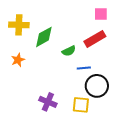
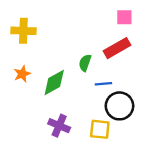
green diamond: (44, 37) -> (54, 83), moved
green semicircle: (69, 51) -> (85, 63), turned 136

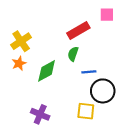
yellow cross: (23, 31) -> (21, 41), moved, turned -36
red rectangle: (117, 48) -> (78, 31), moved
purple cross: (59, 126) -> (40, 114), moved

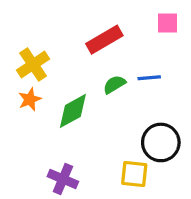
red rectangle: (78, 31) -> (104, 40), moved
green semicircle: (73, 54) -> (114, 84), turned 40
blue line: (89, 72) -> (149, 78), moved

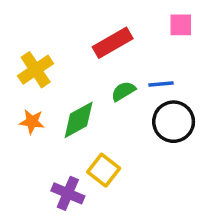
orange star: (30, 99) -> (32, 122), moved, turned 30
black circle: (161, 142) -> (174, 122), moved
yellow square: (134, 174) -> (104, 170), moved, turned 32

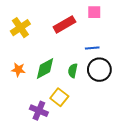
pink square: (181, 25) -> (94, 12), moved
yellow cross: (36, 70) -> (20, 28), moved
green semicircle: (123, 91) -> (73, 71), moved, turned -48

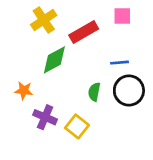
yellow cross: (20, 28) -> (44, 20), moved
green diamond: (45, 69) -> (54, 60), moved
purple cross: (39, 111) -> (45, 117), moved

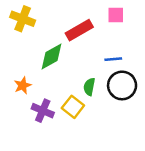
yellow cross: (44, 20) -> (23, 19), moved, turned -35
orange star: (24, 91) -> (23, 85), turned -30
yellow square: (77, 126) -> (73, 107), moved

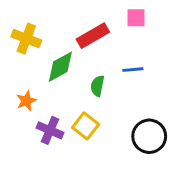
yellow cross: (23, 19) -> (26, 39), moved
black circle: (122, 85) -> (149, 136), moved
green semicircle: (89, 87) -> (97, 86), moved

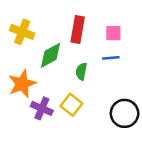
pink square: (136, 18) -> (113, 33), moved
red rectangle: (93, 36) -> (78, 29), turned -50
orange star: (26, 101) -> (22, 84), size x1.6

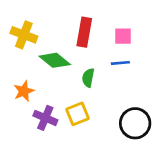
green diamond: (50, 55) -> (55, 60), turned 68
orange star: (22, 84) -> (24, 91), size x0.7
yellow square: (71, 105) -> (77, 114), turned 30

